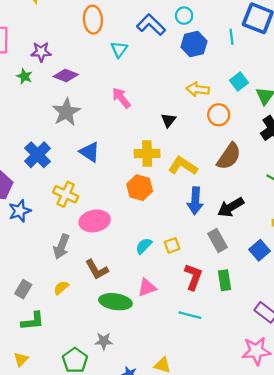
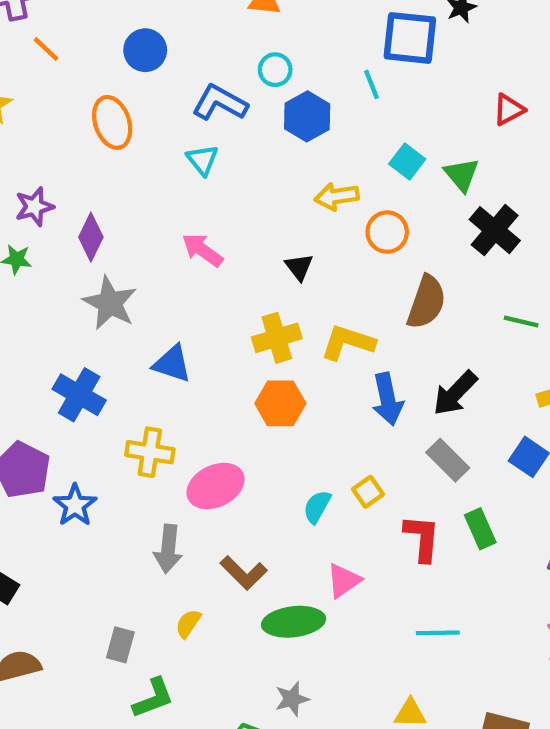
cyan triangle: (119, 49) -> (202, 160), moved
purple diamond: (66, 75) -> (91, 237), turned -70
cyan line: (190, 315) -> (438, 633), moved

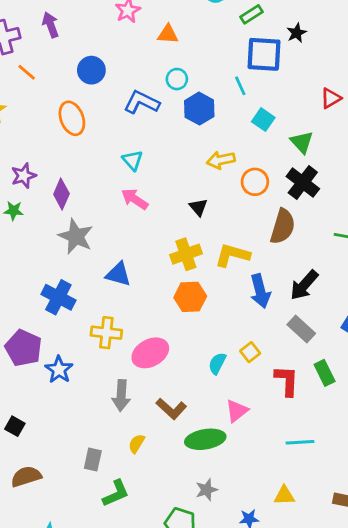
cyan triangle: (202, 160) -> (133, 160), moved
cyan square: (407, 161) -> (263, 120), moved
black cross: (495, 230) -> (303, 183), moved

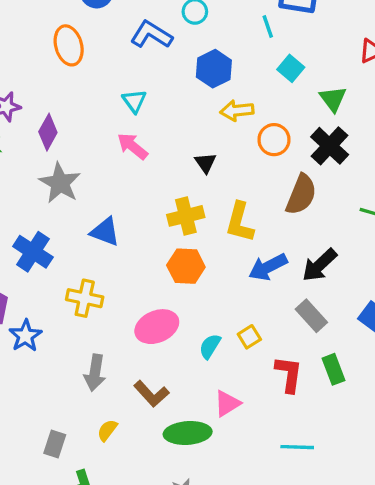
blue hexagon: (199, 109) -> (214, 69), moved
yellow L-shape: (232, 255) -> (240, 222), turned -96
blue arrow: (260, 291) -> (268, 267), turned 72
pink ellipse: (150, 353) -> (157, 327), moved

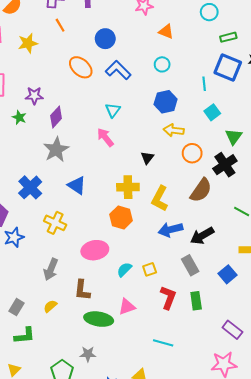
blue L-shape: (151, 35) -> (118, 70), moved
orange ellipse: (69, 45) -> (81, 67), turned -45
brown L-shape: (151, 394) -> (82, 290), turned 35

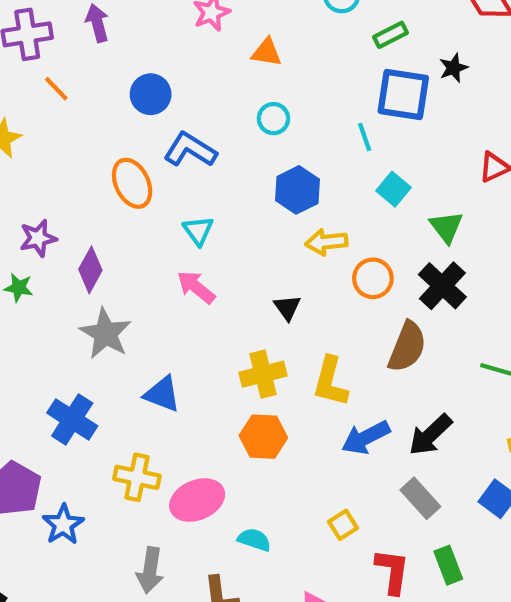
orange ellipse: (81, 67) -> (132, 183), moved, turned 35
pink ellipse: (95, 250) -> (197, 500), moved
cyan semicircle: (124, 270) -> (254, 540), moved, turned 77

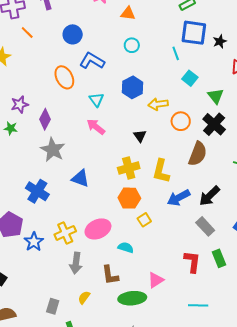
black star: (453, 68) -> (220, 41), moved
blue hexagon: (298, 190) -> (133, 87), moved
yellow cross: (137, 477) -> (65, 233), moved, turned -35
yellow square: (343, 525) -> (144, 220), moved

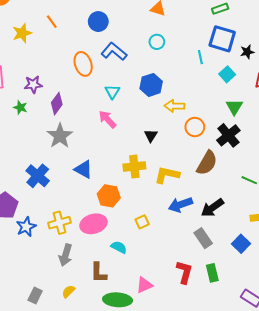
orange line: (27, 32) -> (52, 22), moved
cyan square: (190, 78) -> (227, 74), moved
yellow L-shape: (161, 171) -> (167, 175), turned 80
orange hexagon: (129, 198) -> (109, 196), moved

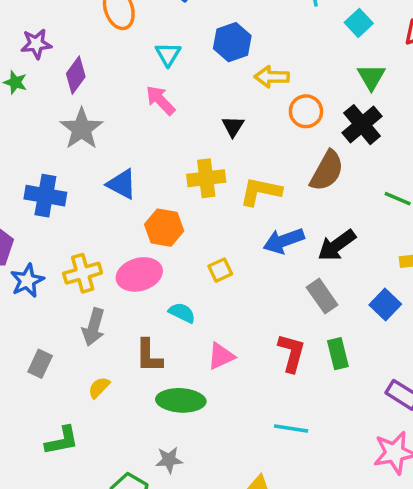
blue cross: (38, 176) -> (45, 196), turned -30
pink triangle: (144, 285) -> (221, 356), moved
gray rectangle: (35, 296) -> (40, 364), moved

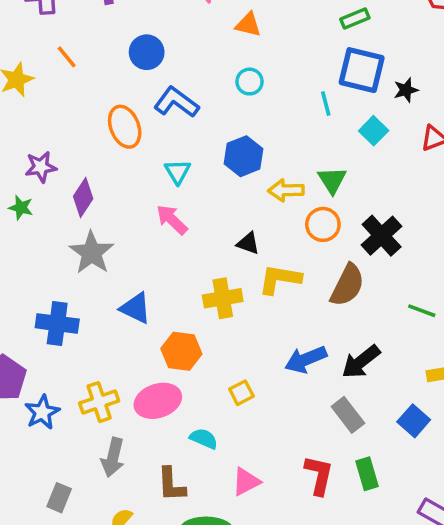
green triangle: (371, 77) -> (332, 180), moved
black triangle: (233, 126) -> (248, 243), turned -40
yellow L-shape: (261, 191) -> (280, 279), moved

